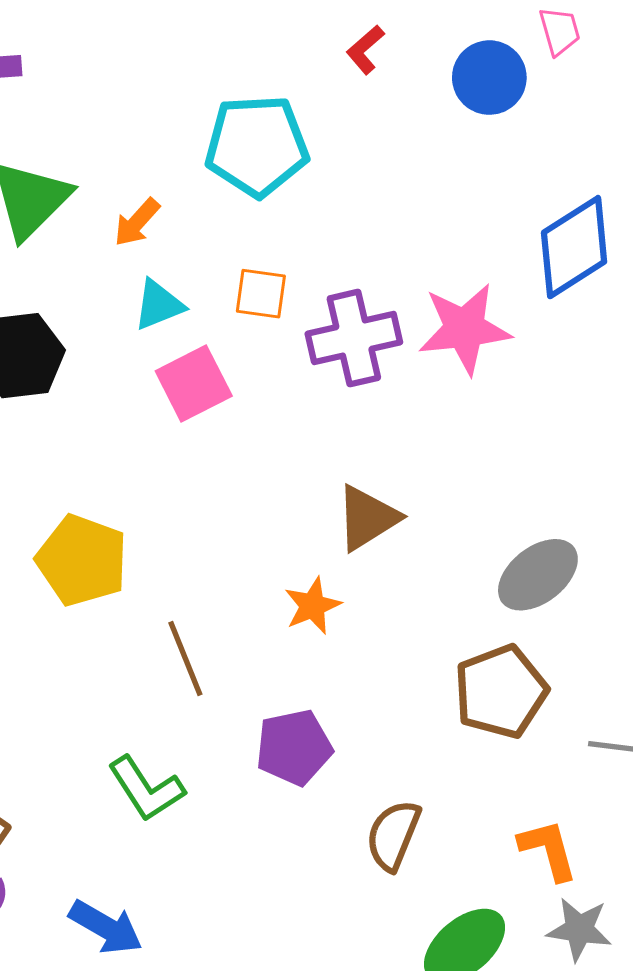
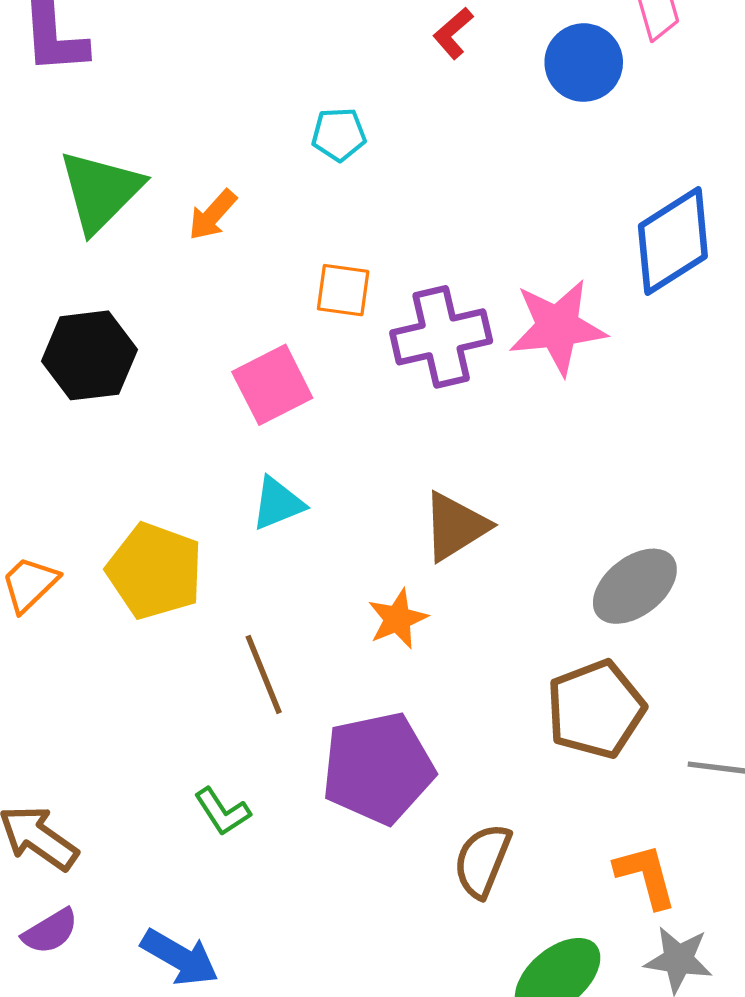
cyan pentagon: (257, 146) -> (339, 134), size x0.5
cyan triangle: (159, 305) -> (278, 503), moved
purple pentagon: (294, 747) -> (378, 768), size x1.4
green L-shape: (146, 789) -> (222, 812), size x0.7

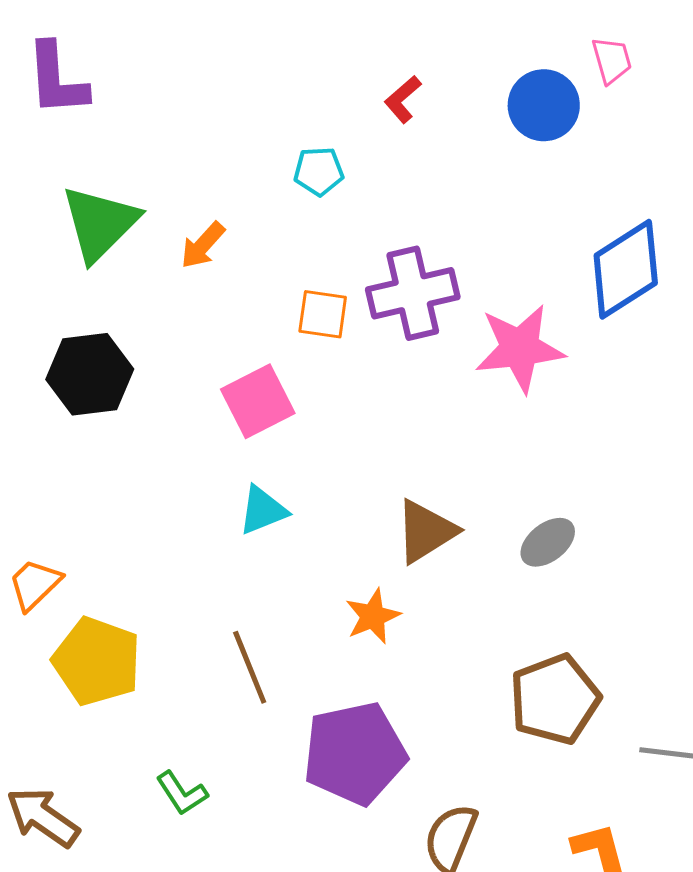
red L-shape: (453, 33) -> (403, 99), moved
purple cross: (441, 337) -> (413, 293), moved
yellow pentagon: (155, 571) -> (97, 661), moved
gray ellipse: (635, 586) -> (548, 542), moved, size x0.7
green L-shape: (222, 812) -> (182, 793), moved

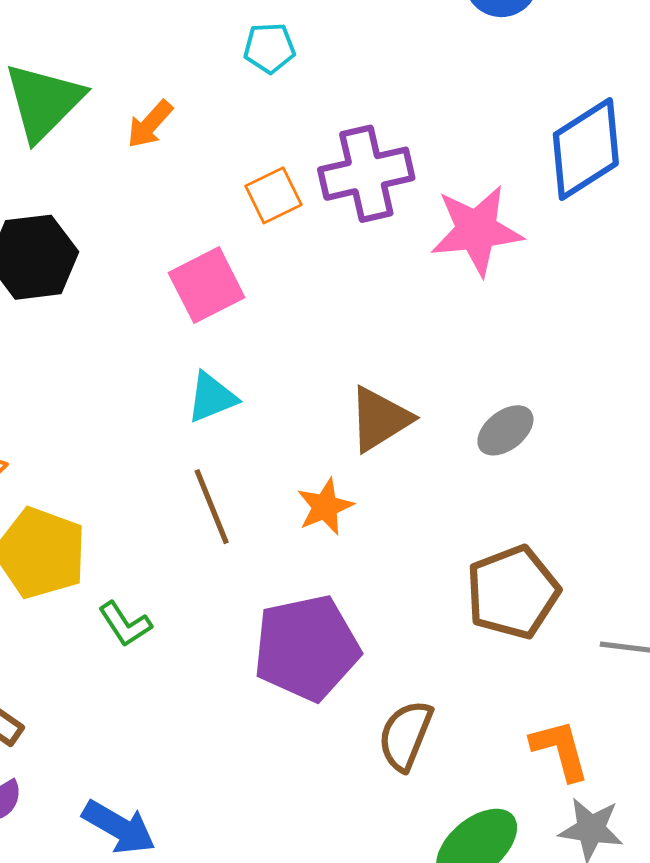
orange square: (323, 314) -> (274, 195), turned -34
brown line: (250, 667) -> (212, 507), moved
green L-shape: (182, 793) -> (125, 624), moved

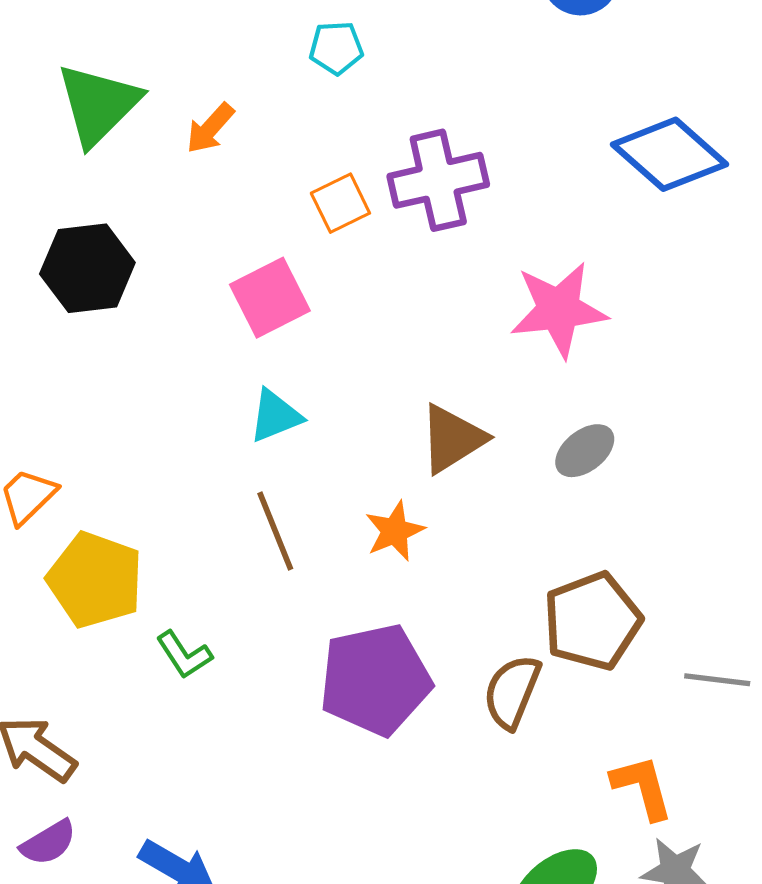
blue diamond: (586, 149) -> (669, 154), turned 74
pink star: (477, 230) -> (559, 310), moved
brown semicircle: (405, 735) -> (512, 692), moved

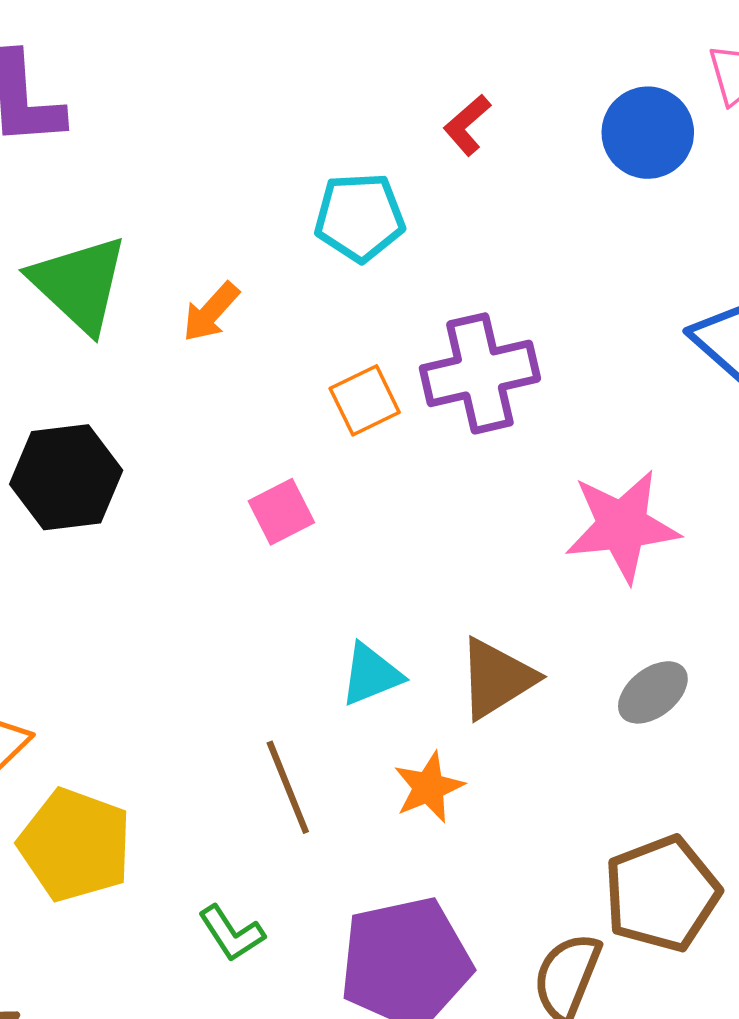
cyan pentagon: (336, 48) -> (360, 217), size x1.4
green triangle: (98, 104) -> (79, 284), turned -32
pink square: (270, 298) -> (281, 512), size x0.7
cyan triangle: (275, 416) -> (371, 675), moved
green L-shape: (184, 655) -> (231, 933), moved

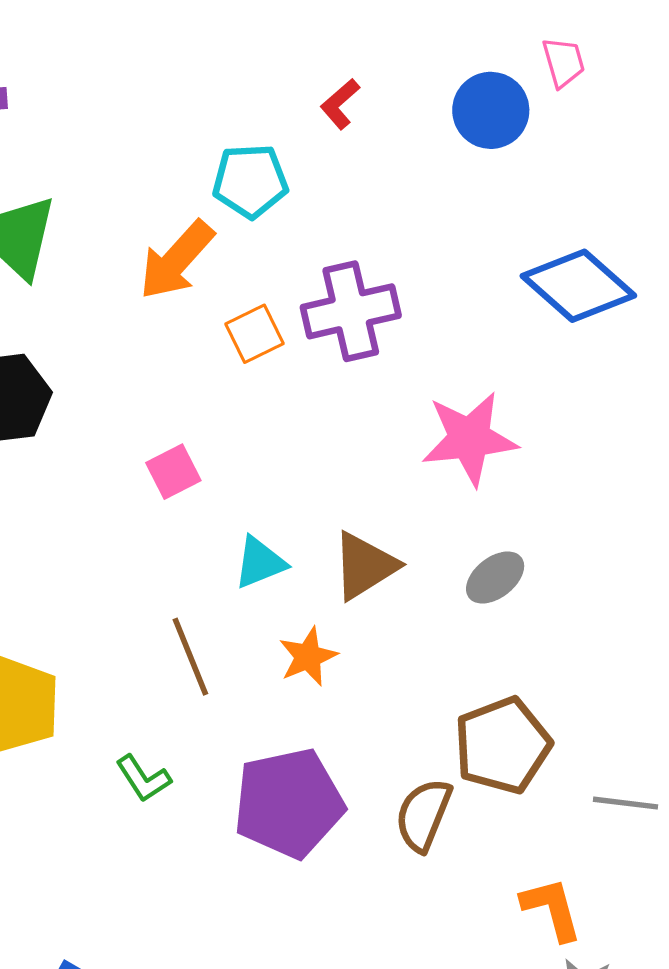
orange arrow: (211, 312) -> (176, 260), moved, size x1.6
pink square: (281, 512) -> (173, 472), moved

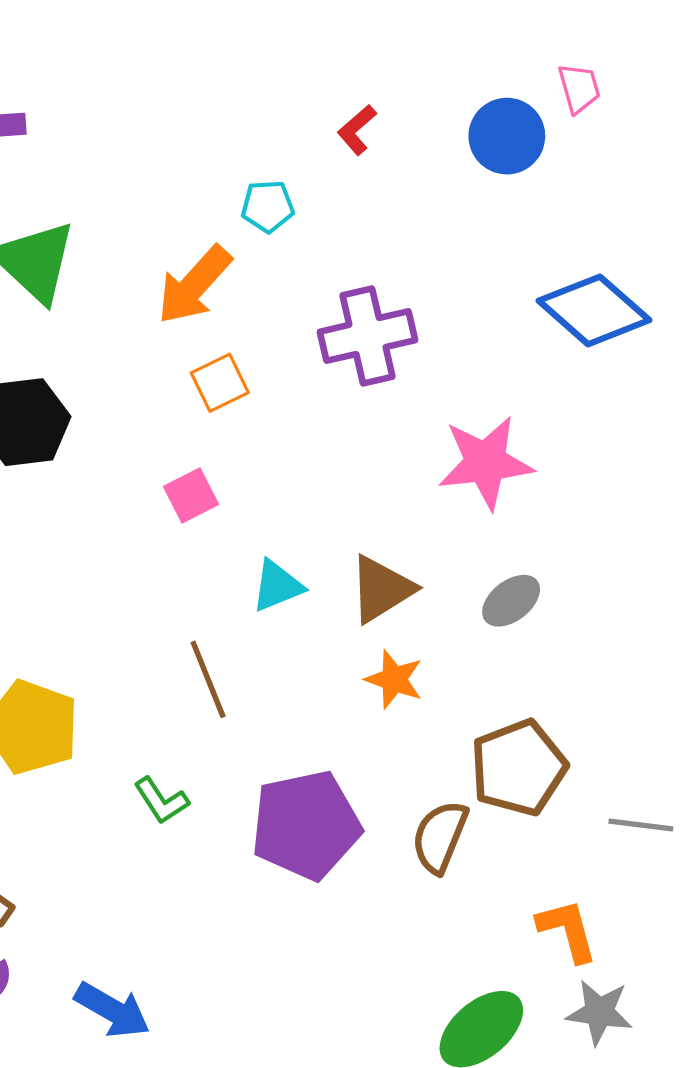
cyan pentagon: (250, 181) -> (268, 206), size x0.7
orange square: (255, 334) -> (220, 383), moved
orange star: (308, 657) -> (394, 679), moved, turned -30

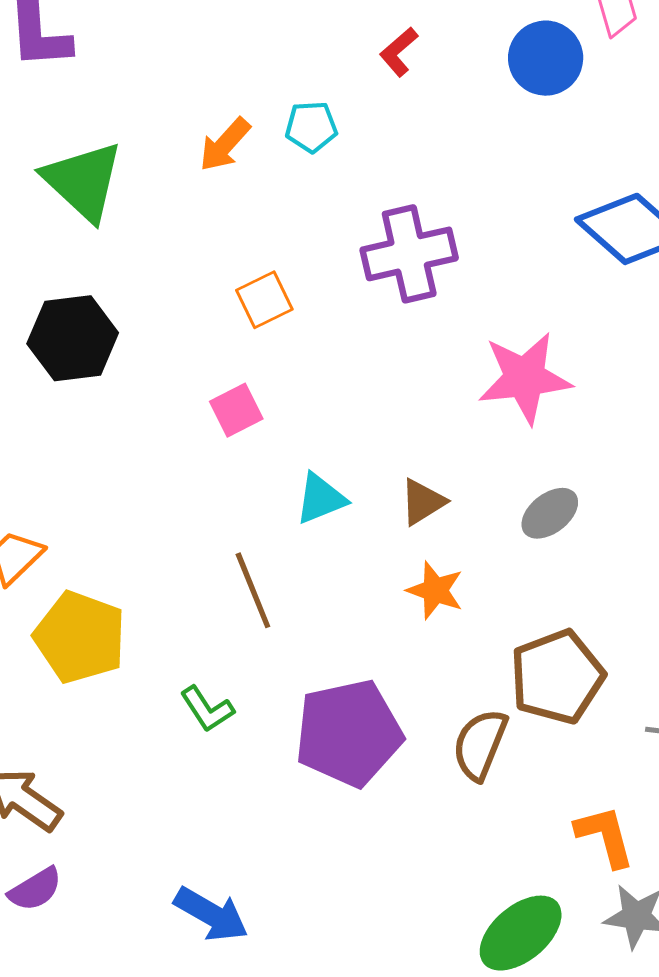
orange arrow: (194, 285) -> (225, 145), moved, size x0.7
brown triangle: (381, 589) -> (423, 502), size x0.7
blue arrow: (112, 1010) -> (211, 914), moved

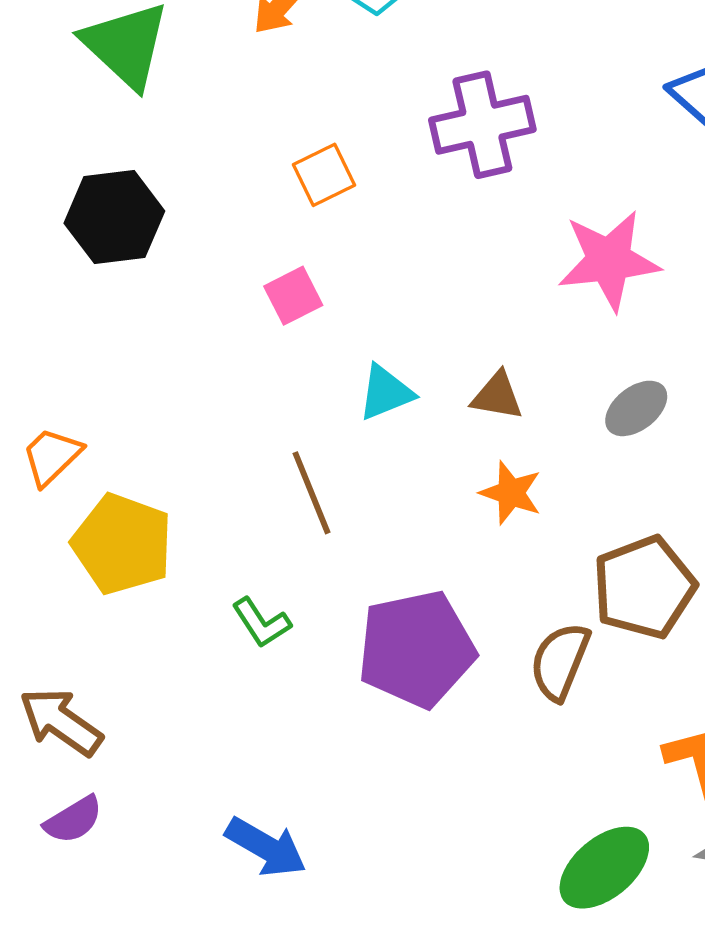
brown triangle: (423, 502) -> (497, 396), turned 42

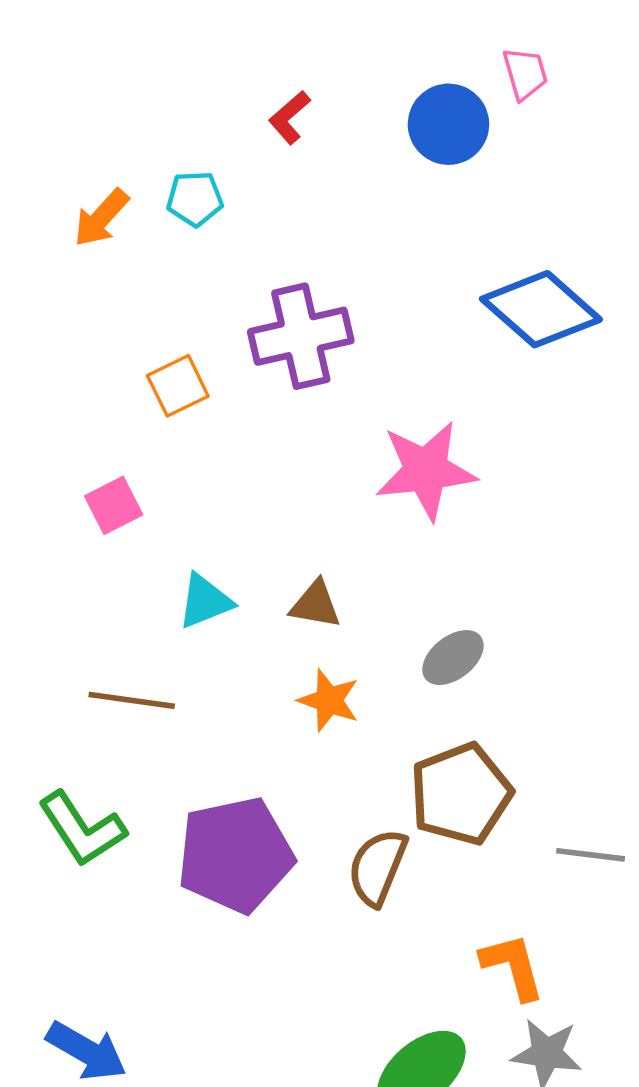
orange square: (324, 175) -> (178, 386), moved
gray ellipse: (636, 408) -> (453, 658), moved
brown line: (311, 493) -> (132, 700), turned -60
green L-shape: (261, 623) -> (82, 829), size x1.5

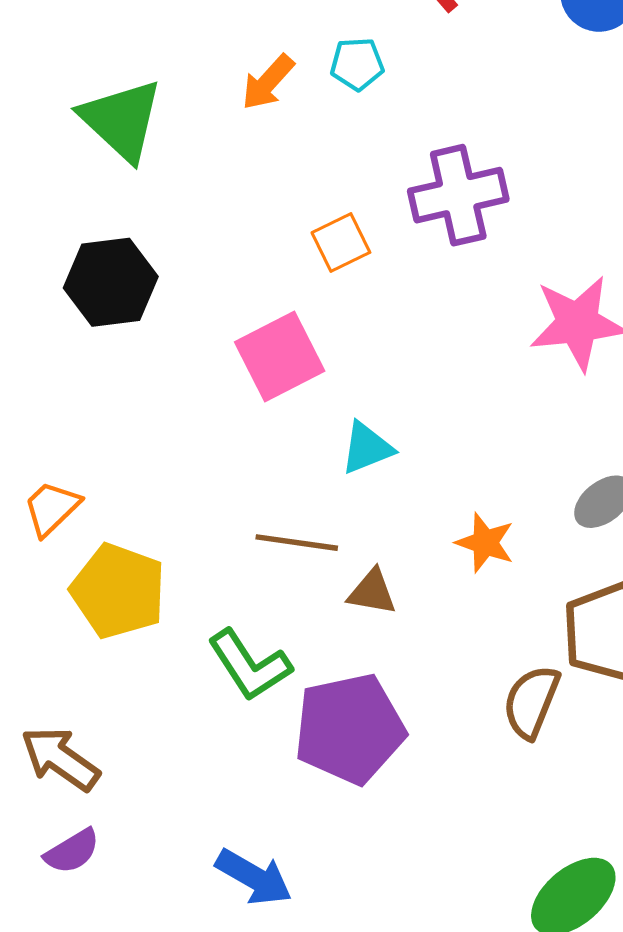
pink square: (114, 505) -> (280, 357), size x1.6
brown triangle: (315, 605) -> (372, 592), moved
purple pentagon: (235, 855) -> (350, 729), moved

